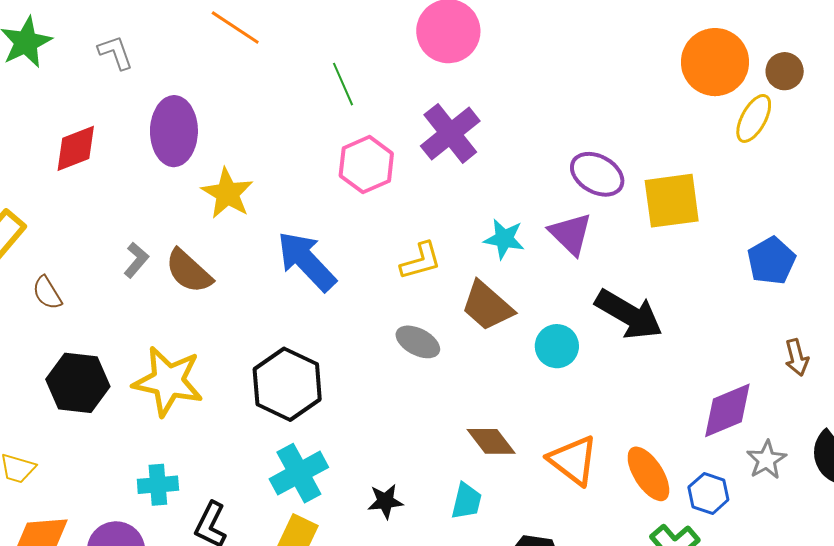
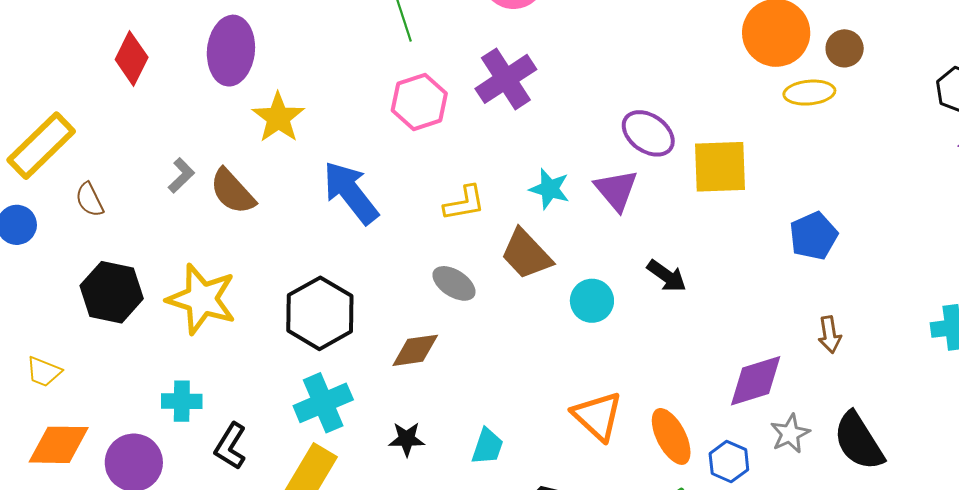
yellow ellipse: (754, 118) -> (809, 93), turned 51
red diamond: (76, 148) -> (132, 58), turned -48
black arrow: (629, 314) -> (667, 276), size x0.6
brown diamond: (491, 441) -> (415, 350), moved, turned -66

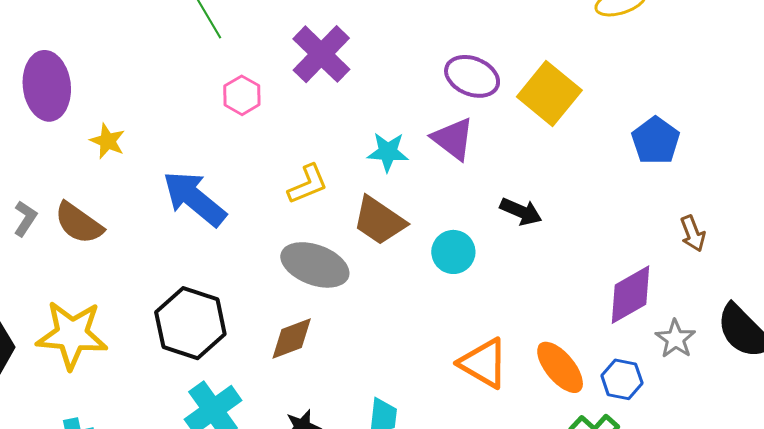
pink hexagon: (419, 102) -> (242, 95), size x0.7
yellow star: (278, 118) -> (107, 141), size x0.7
yellow square: (720, 167) -> (549, 93), turned -36
gray ellipse: (454, 283) -> (315, 265), size x1.5

